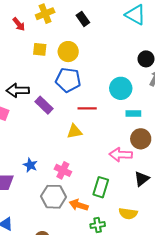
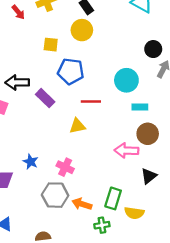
yellow square: (40, 49) -> (51, 45), moved
yellow circle: (68, 52) -> (82, 30), moved
green rectangle: (101, 187) -> (113, 198), moved

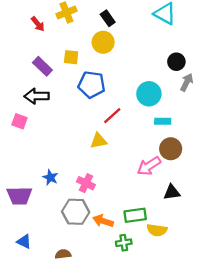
purple rectangle: (45, 98) -> (42, 66), moved
red line: (91, 101) -> (112, 116), turned -42
pink arrow: (126, 150) -> (149, 166), turned -35
black triangle: (149, 176) -> (172, 192), turned 30
green rectangle: (113, 198) -> (135, 215), turned 65

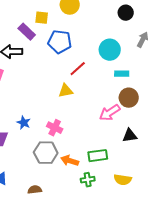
black circle: (176, 62) -> (126, 13), moved
purple rectangle: (42, 66) -> (27, 32), moved
yellow semicircle: (157, 230) -> (123, 180), moved

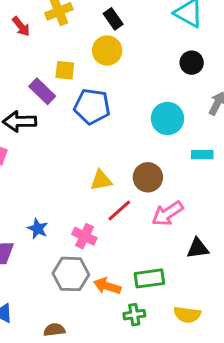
red line: (78, 69) -> (119, 211), moved
cyan rectangle: (122, 74) -> (202, 155), moved
brown circle: (129, 98) -> (148, 177), moved

